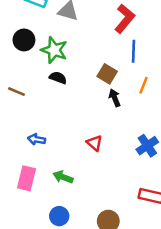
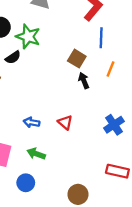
black semicircle: (58, 78) -> (13, 57), moved, turned 126
blue arrow: (37, 139) -> (32, 122), moved
blue circle: (59, 216) -> (26, 183), moved

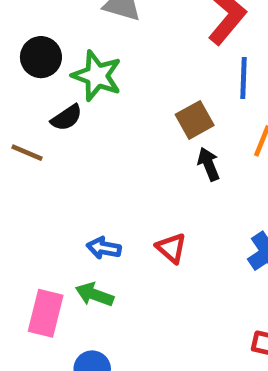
brown square: (77, 59) -> (195, 120), turned 30
green arrow: (36, 154) -> (95, 295), moved

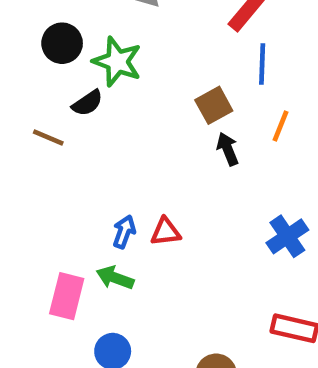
blue arrow: (104, 248) -> (124, 232), turned 100
red triangle: (171, 248) -> (166, 232), moved, turned -48

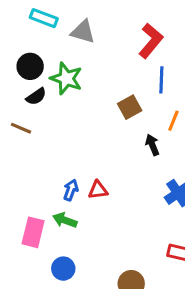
black semicircle: (87, 103) -> (36, 97), moved
black arrow: (228, 149) -> (152, 145), moved

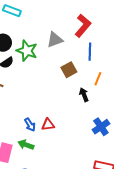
gray triangle: (83, 32) -> (55, 40), moved, turned -36
blue arrow: (71, 190) -> (30, 125), turned 128

